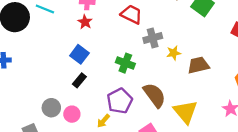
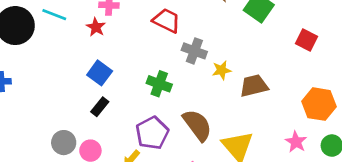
red star: (85, 22) -> (96, 27), moved
gray cross: (153, 38) -> (194, 51), turned 36

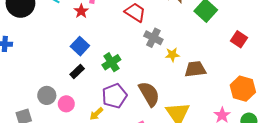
green cross: (159, 84) -> (111, 62), moved, turned 30

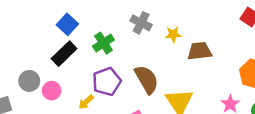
gray cross: (153, 38) -> (141, 23), moved
black rectangle: (77, 72) -> (64, 54), size x1.5

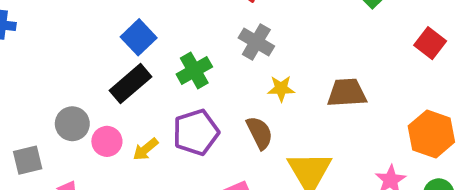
yellow star: (173, 34) -> (281, 89), moved
brown semicircle: (147, 79) -> (260, 133), size x0.7
yellow arrow: (86, 102) -> (146, 149), moved

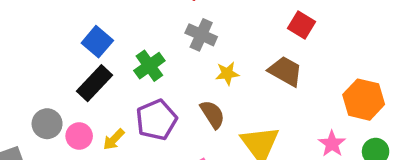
red square: (430, 43) -> (301, 25), moved
brown trapezoid: (347, 93) -> (285, 71), turned 39

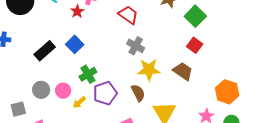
green cross: (149, 66) -> (88, 74), moved
yellow star: (227, 73) -> (149, 70), size x1.6
black rectangle: (95, 83) -> (45, 51), moved
pink circle: (79, 136) -> (63, 91), moved

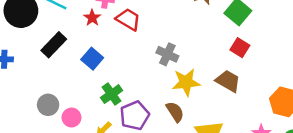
red trapezoid: (128, 15) -> (128, 19), moved
black rectangle: (45, 51) -> (54, 45), moved
gray circle: (41, 90) -> (48, 105), moved
pink circle: (63, 91) -> (72, 118), moved

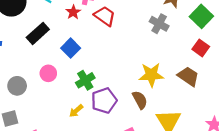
gray cross: (167, 54) -> (159, 24), moved
gray circle: (48, 105) -> (17, 86), moved
pink circle: (72, 118) -> (48, 73), moved

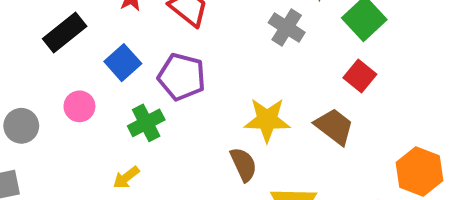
purple pentagon: (104, 101) -> (182, 77), moved, turned 30

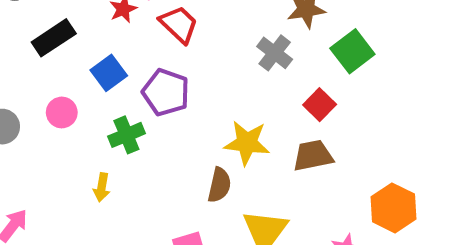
red square: (360, 76) -> (320, 105), moved
brown trapezoid: (334, 126) -> (313, 155), turned -54
brown semicircle: (244, 164) -> (219, 185), turned 32
yellow arrow: (126, 178) -> (102, 187), turned -48

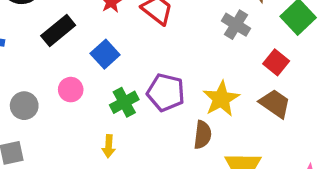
purple pentagon: (166, 92) -> (166, 92), moved
yellow star: (247, 143) -> (221, 99), turned -30
brown trapezoid: (313, 155) -> (275, 104), turned 52

